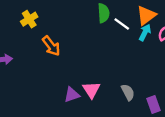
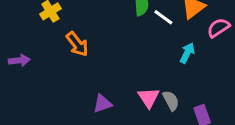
cyan arrow: (145, 33) -> (187, 53), moved
pink triangle: (91, 90) -> (149, 98), moved

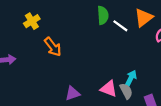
cyan arrow: (187, 53) -> (131, 78), moved
pink triangle: (149, 98) -> (109, 89), turned -36

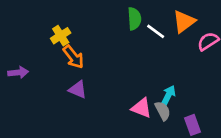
yellow cross: (32, 21) -> (61, 36), moved
purple triangle: (73, 93) -> (78, 90), moved, turned 42

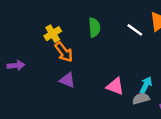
green semicircle: (134, 19) -> (94, 27), moved
pink triangle: (141, 108) -> (115, 86), moved
gray semicircle: (163, 111) -> (141, 99), turned -77

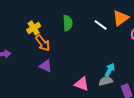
pink triangle: (115, 86) -> (82, 84), moved

